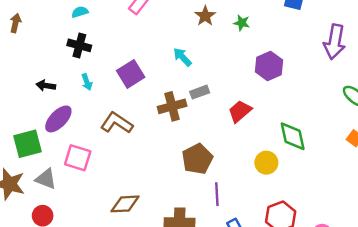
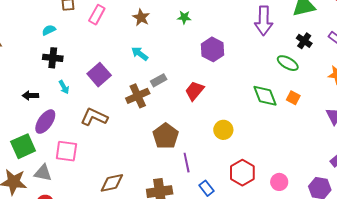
brown star: (205, 16) -> (141, 17), moved
green diamond: (293, 136) -> (265, 96), moved

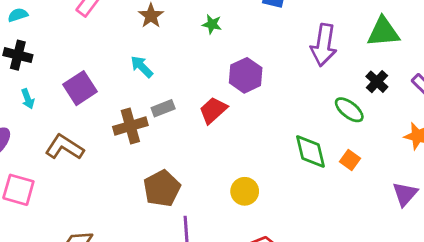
red trapezoid: (194, 91) -> (213, 110), moved

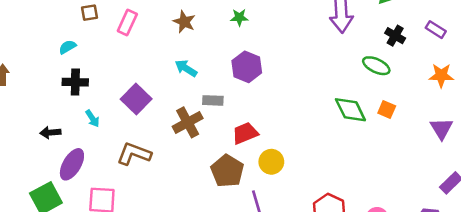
purple hexagon: (246, 75) -> (247, 67), moved
gray rectangle: (163, 108) -> (213, 100), turned 36
red trapezoid: (213, 110) -> (245, 133), moved, turned 32
yellow circle: (245, 191) -> (271, 162), moved

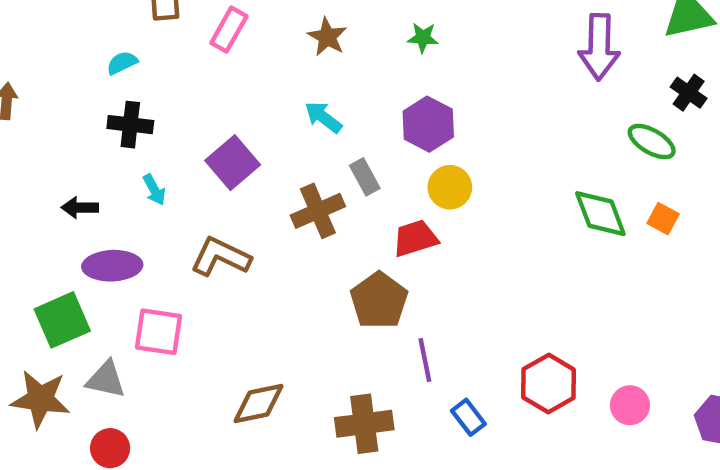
gray rectangle: (213, 100) -> (365, 177), turned 54
yellow circle: (271, 162) -> (450, 187), moved
purple ellipse: (72, 164) -> (112, 266), turned 52

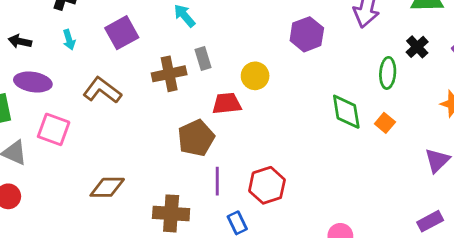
purple hexagon: (428, 124) -> (307, 34), moved
green ellipse: (652, 142) -> (388, 73), turned 52
red hexagon: (549, 384) -> (267, 185), moved

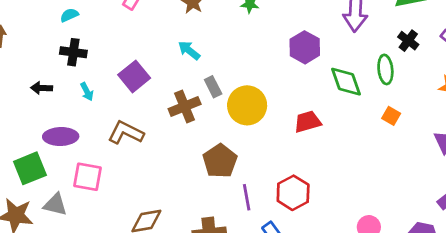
black arrow: (20, 41) -> (41, 88), moved
yellow circle: (255, 76) -> (247, 105), moved, size x1.5
red trapezoid: (227, 103) -> (308, 122), moved
green diamond: (346, 112) -> (346, 82), moved

